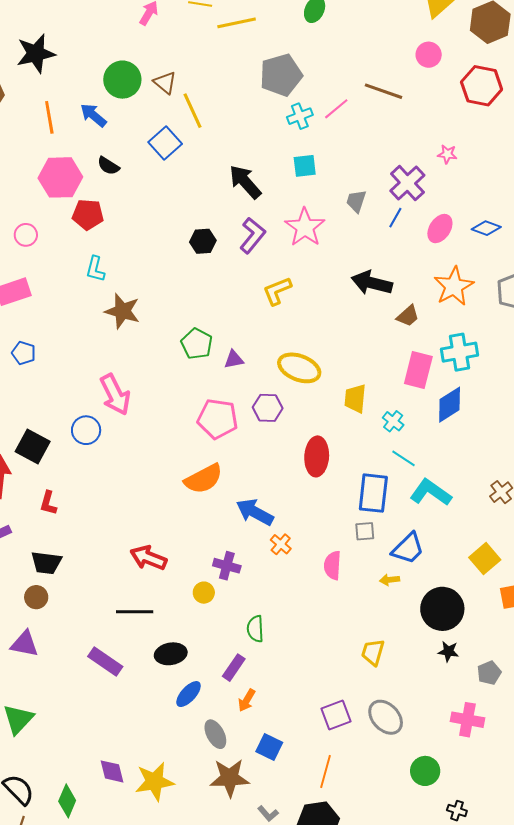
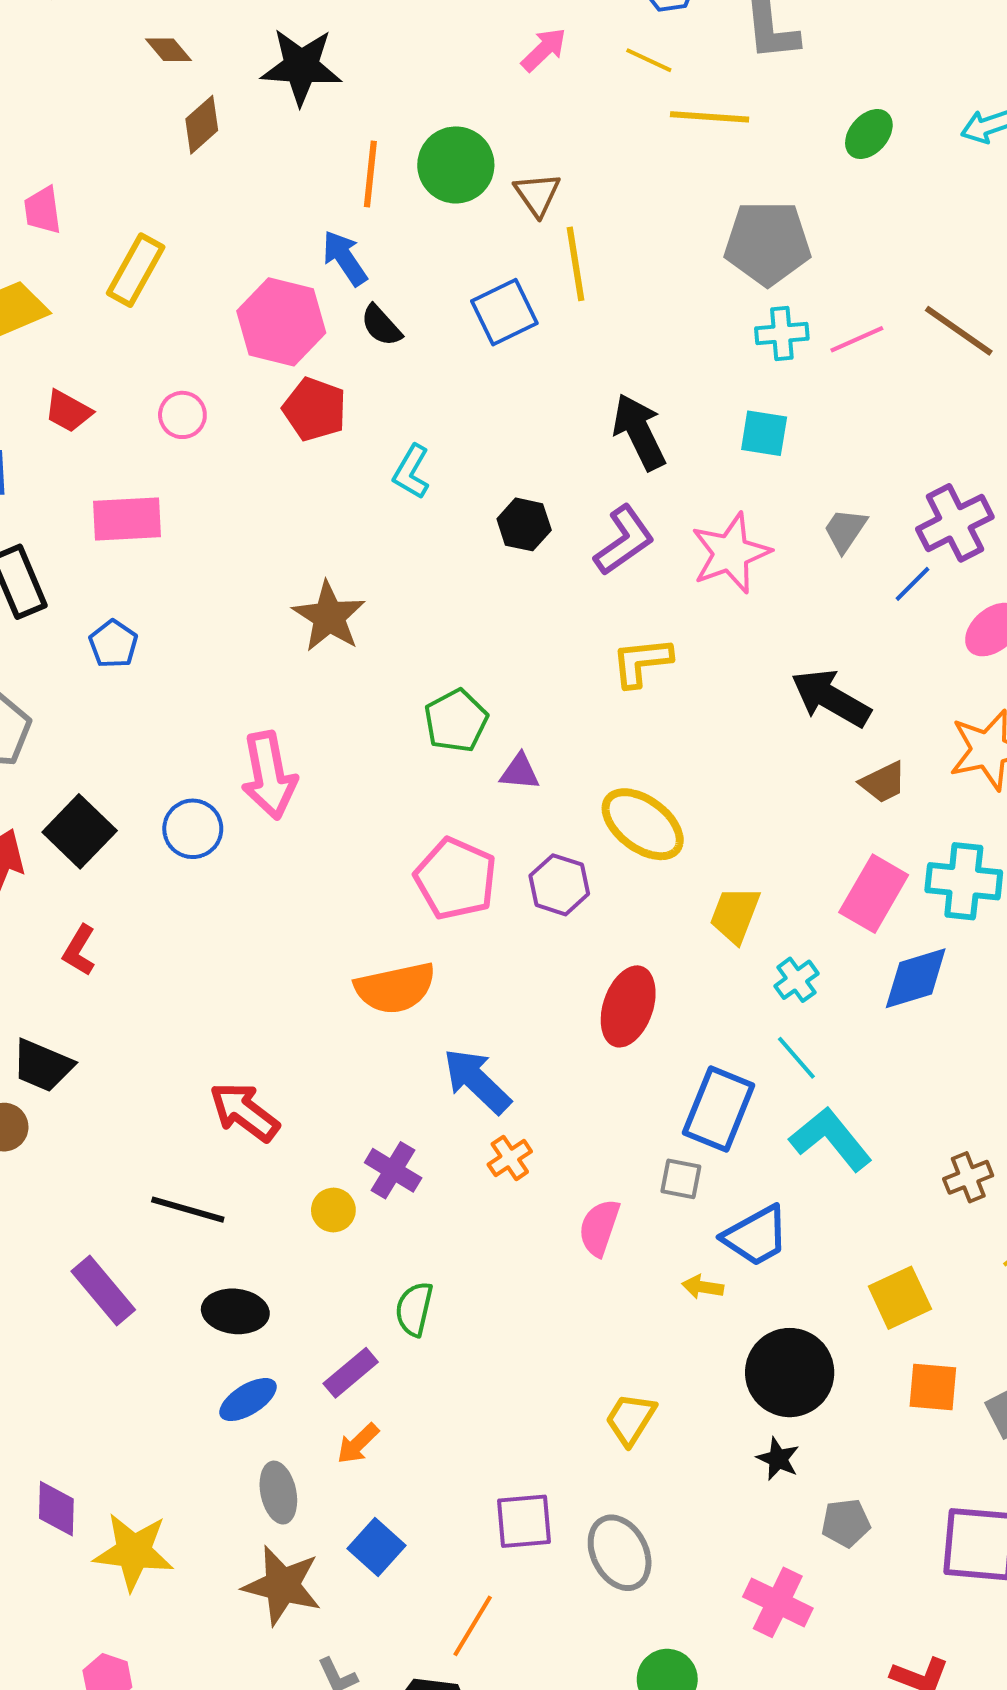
blue arrow: (93, 115) -> (345, 258), moved
orange line: (49, 117) -> (370, 174), moved
cyan L-shape: (95, 269) -> (411, 472), moved

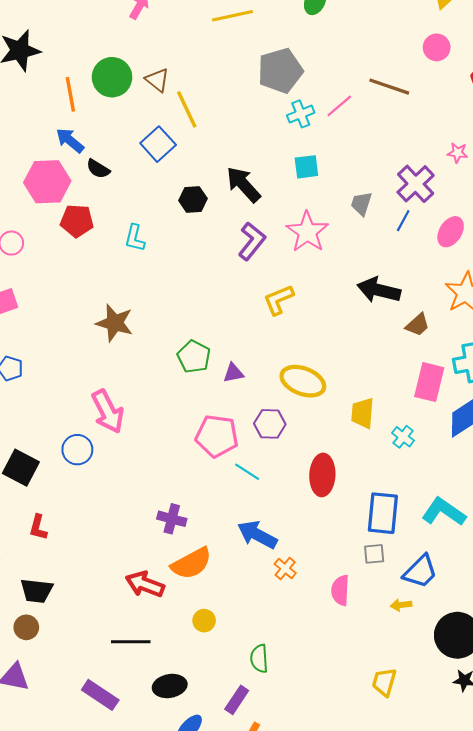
black hexagon: (524, 524) -> (193, 199), moved
orange semicircle: (395, 988) -> (191, 563), moved
cyan line: (796, 1058) -> (247, 472), moved
purple cross: (393, 1170) -> (172, 519), moved

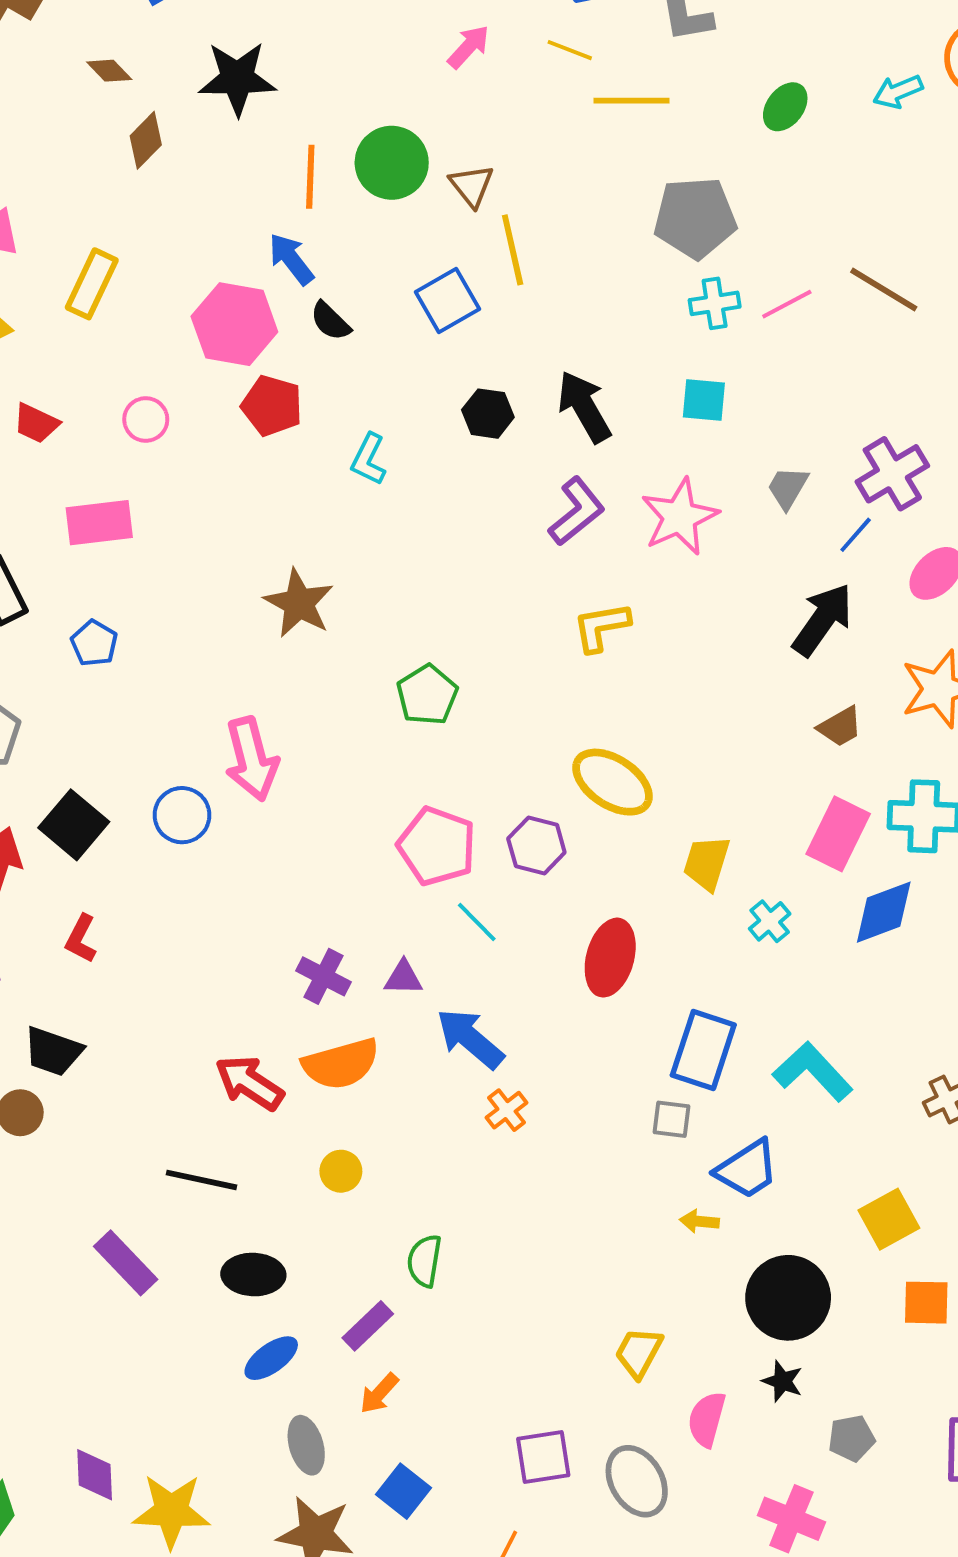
black arrow: (379, 290) -> (822, 620), moved, turned 99
purple triangle: (233, 373) -> (403, 978), moved
pink semicircle: (340, 590) -> (707, 1419), moved

